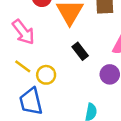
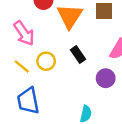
yellow circle: (46, 75) -> (46, 61), moved

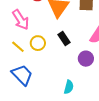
blue trapezoid: (28, 101) -> (22, 75), turned 145

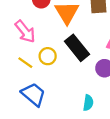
black rectangle: (64, 38) -> (77, 48), size x1.6

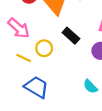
black rectangle: (77, 48) -> (71, 36), size x0.7
cyan semicircle: (88, 103) -> (90, 87), turned 136

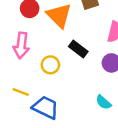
pink arrow: (19, 28) -> (21, 45), turned 60
yellow line: (24, 58) -> (21, 92), moved

